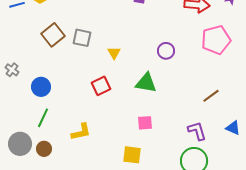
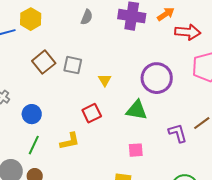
purple circle: (166, 51) -> (157, 78), size x1.8
purple L-shape: (197, 131) -> (178, 133), moved
yellow L-shape: (81, 132) -> (70, 141), moved

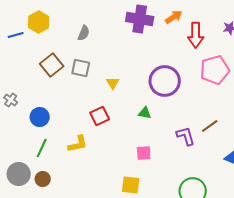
gray semicircle: (87, 17) -> (84, 33), moved
red arrow: (188, 32) -> (196, 35), turned 85
green triangle: (137, 110) -> (145, 113), size x0.6

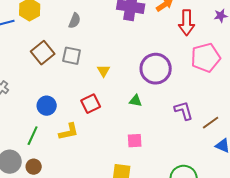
blue circle: (40, 117) -> (47, 106), moved
brown line: (210, 126) -> (211, 123), moved
purple L-shape: (186, 136) -> (184, 111), moved

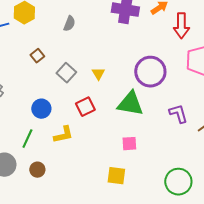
brown square: (43, 53) -> (37, 56), size x0.6
gray square: (72, 56) -> (66, 73), moved, turned 30
green triangle: (136, 101) -> (130, 104), size x2.0
brown circle: (34, 167) -> (37, 170), moved

